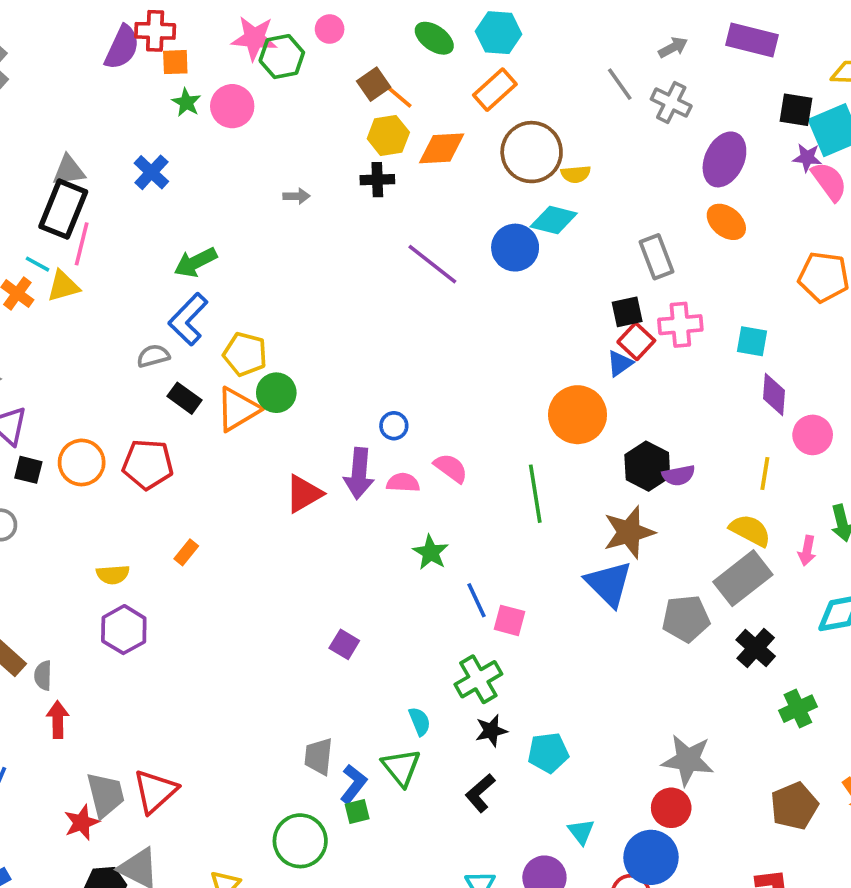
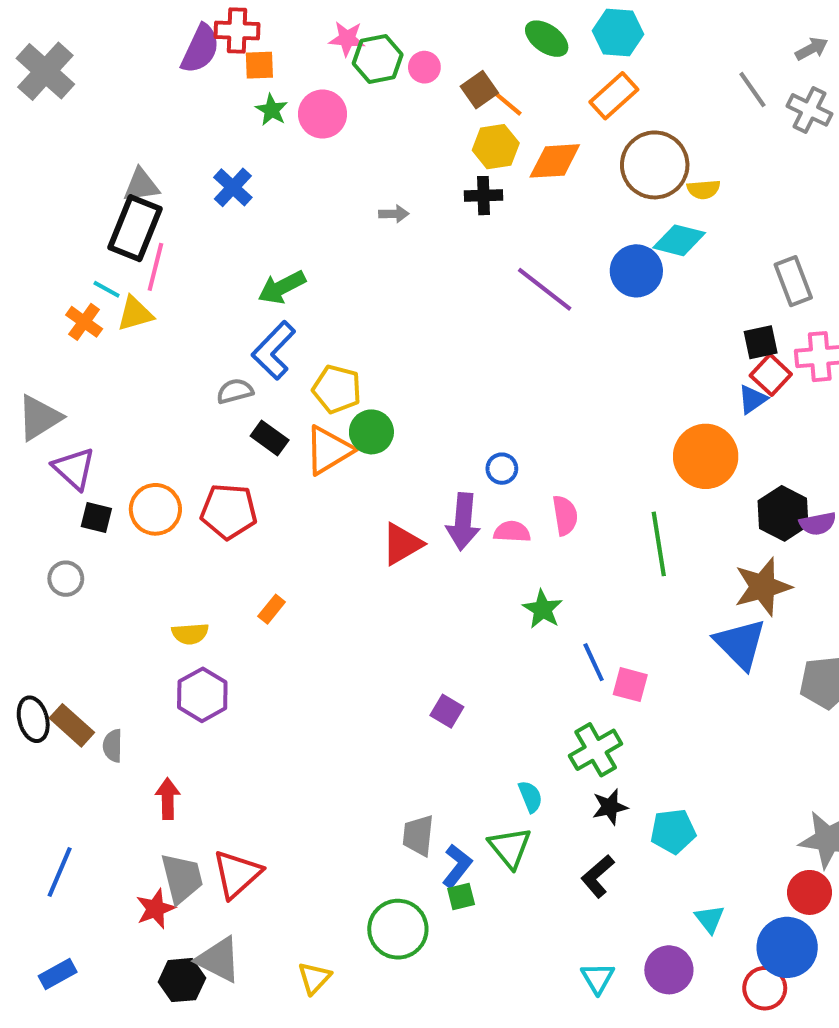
pink circle: (330, 29) -> (424, 67), moved
pink star: (254, 38) -> (347, 39), size x0.7
pink semicircle: (451, 468) -> (565, 515), turned 45
red arrow: (58, 720) -> (168, 799), moved

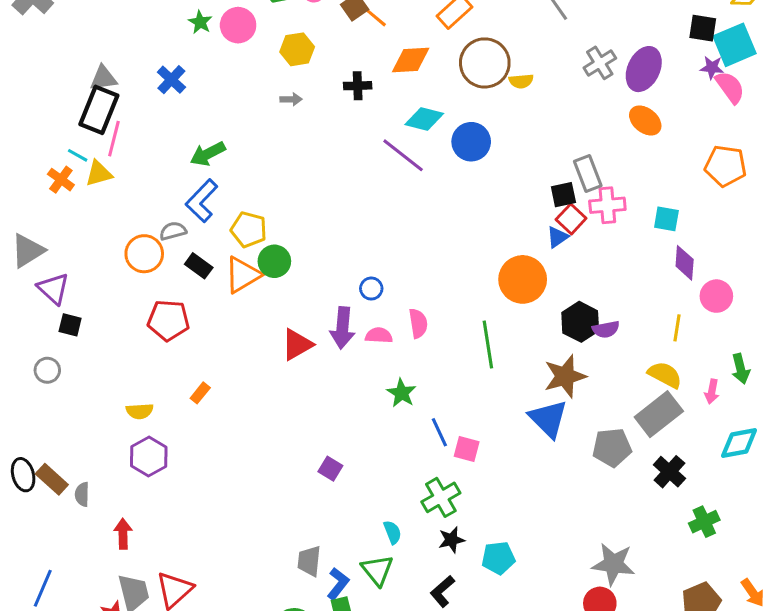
gray cross: (810, 110) -> (600, 63), moved, turned 32
yellow hexagon: (496, 147) -> (297, 49), moved
cyan diamond: (679, 240) -> (424, 119), moved
gray rectangle: (793, 281) -> (588, 173), moved
orange circle: (155, 509) -> (144, 254), moved

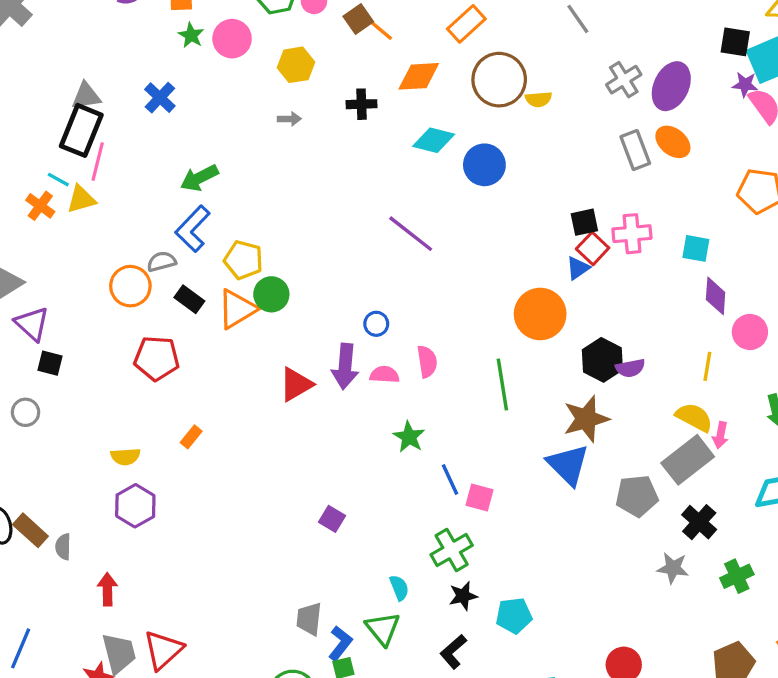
purple line: (403, 155) -> (411, 234), moved
gray rectangle: (588, 173) -> (635, 150), moved
pink arrow: (712, 391) -> (720, 435), moved
gray star: (613, 564) -> (673, 568), moved, size x0.7

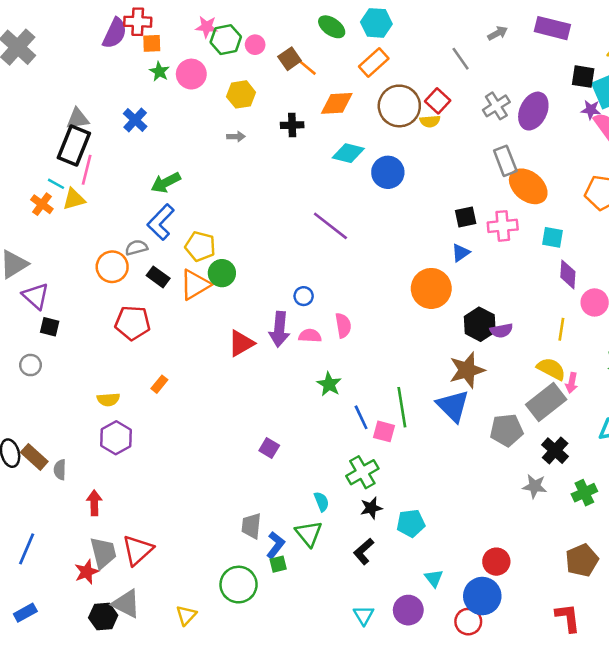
orange ellipse: (673, 142) -> (528, 186), moved, size x1.4
red square: (593, 248) -> (438, 101), moved
green line: (502, 384) -> (402, 407), moved

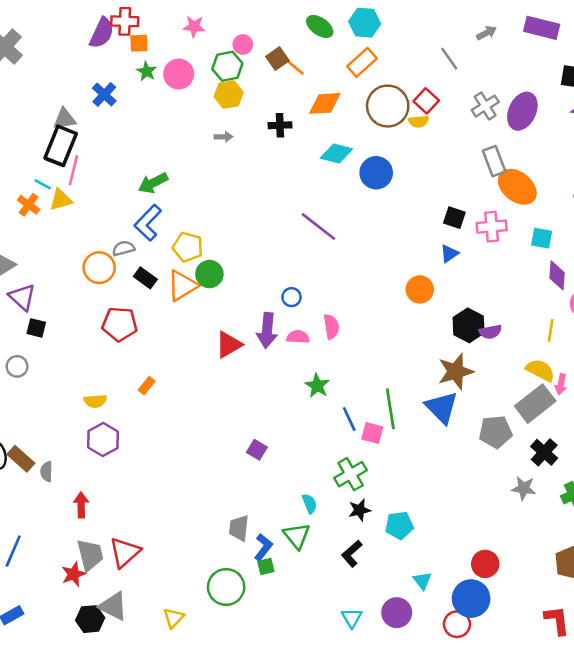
green hexagon: (226, 40) -> (227, 66), moved
blue cross: (135, 120) -> (104, 94), moved
black square: (466, 217) -> (454, 218), turned 30
orange circle: (431, 288) -> (420, 289), size x0.7

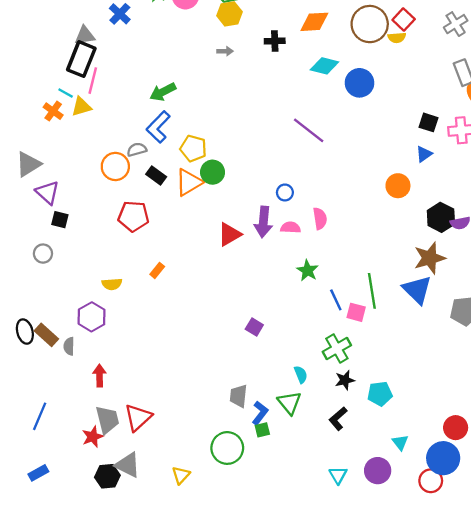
purple hexagon: (103, 439) -> (92, 317), moved

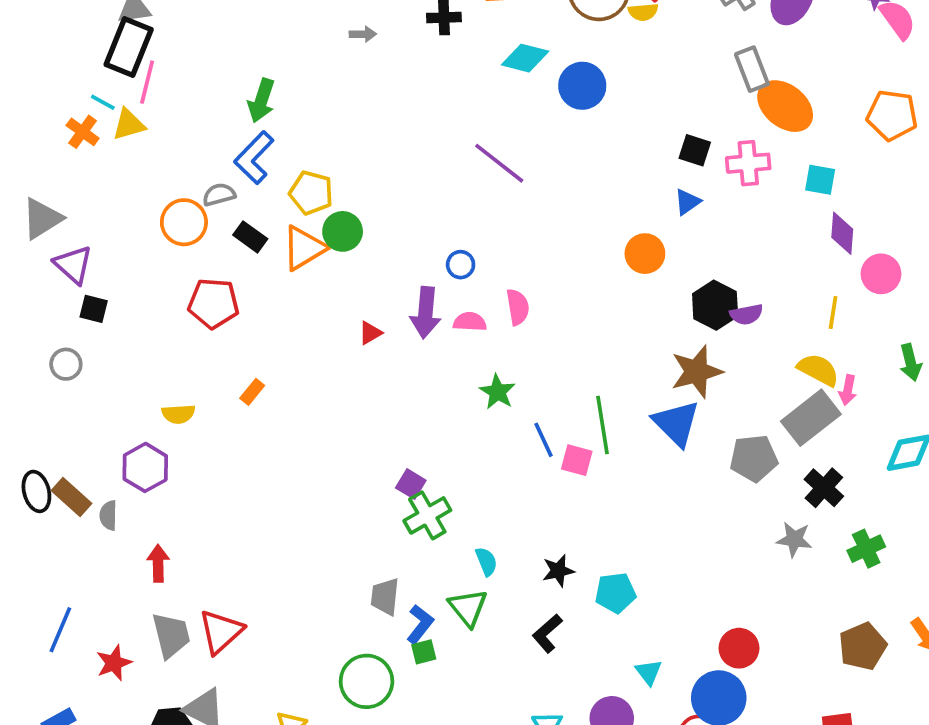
green arrow: (163, 92) -> (261, 101), turned -45
red triangle: (229, 234) -> (370, 333), size x0.6
green cross: (337, 348) -> (427, 515), moved
red star: (93, 437) -> (114, 663), moved

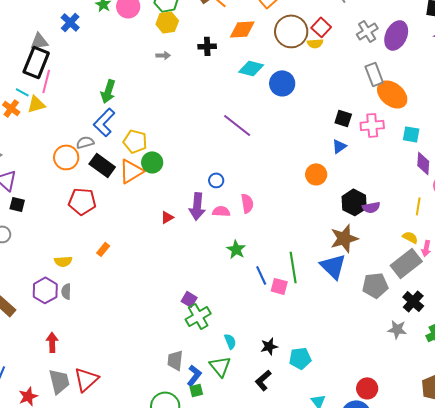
black rectangle: (250, 237) -> (102, 165), size x1.4
yellow semicircle: (818, 370) -> (410, 237), size x0.7
gray semicircle: (108, 515) -> (66, 291), moved

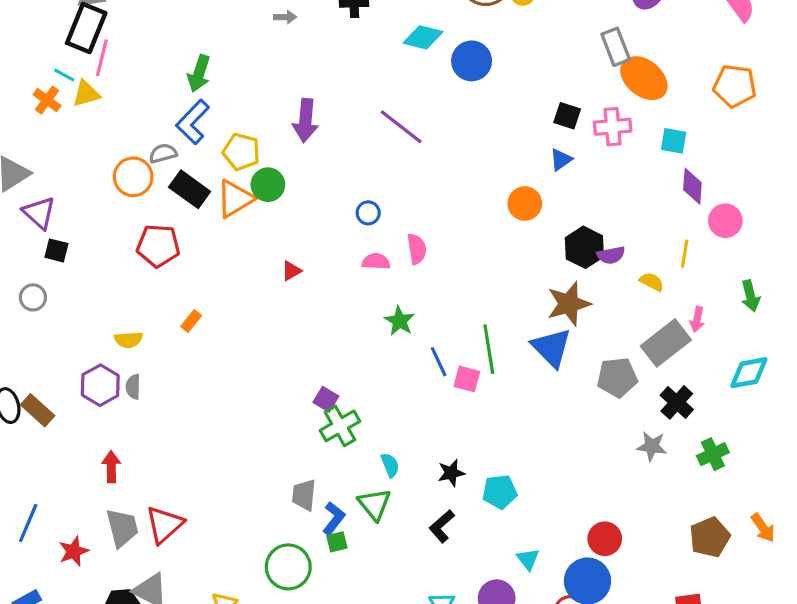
purple arrow: (197, 206) -> (306, 120), moved
yellow semicircle: (410, 237) -> (652, 282), moved

